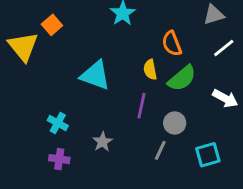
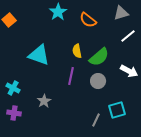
orange semicircle: (172, 44) -> (88, 20), moved, turned -30
gray circle: (175, 123) -> (98, 81), moved
gray line: (160, 150) -> (96, 120), moved

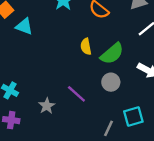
cyan triangle: (39, 55) -> (24, 26), moved, size x0.7
purple line: (71, 76) -> (76, 94), moved, turned -60

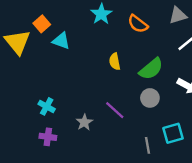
yellow semicircle: (86, 47) -> (115, 62), moved
gray line: (108, 128) -> (148, 145), turned -35

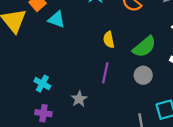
purple line: (115, 110) -> (105, 73), moved, turned 60

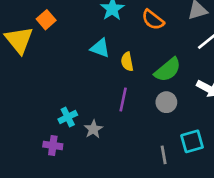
cyan triangle: (57, 19) -> (100, 48), moved
cyan cross: (42, 84) -> (68, 117), moved, turned 35

